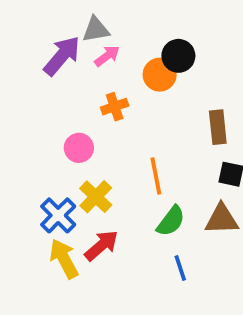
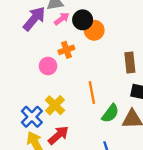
black circle: (178, 56) -> (83, 20), moved
pink circle: (79, 148) -> (48, 66), moved
green semicircle: (171, 221) -> (110, 113), moved

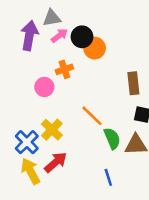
purple arrow: (34, 19) -> (29, 36), turned -30
orange line: (92, 93) -> (92, 116), turned -35
green semicircle: (110, 113) -> (112, 138), turned -60

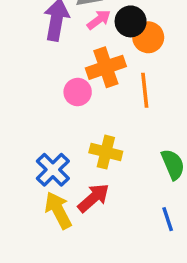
orange cross: (64, 69) -> (106, 67), size x1.5
orange line: (92, 116) -> (145, 90), moved, turned 40
yellow cross: (52, 130) -> (106, 152), moved, turned -30

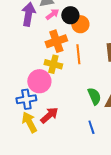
pink circle: (78, 92) -> (39, 81), moved, size x1.5
yellow cross: (106, 152) -> (53, 64), moved
blue cross: (53, 170) -> (26, 99), turned 36

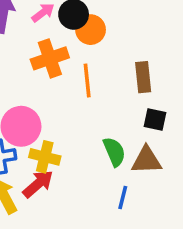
yellow cross: (53, 64) -> (45, 157), moved
blue line: (91, 127) -> (123, 198), moved, turned 32

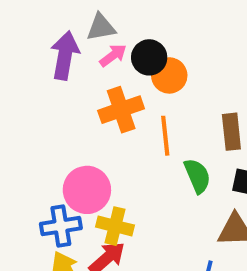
green semicircle: (114, 152) -> (197, 176), moved

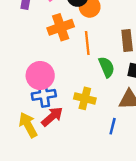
blue cross: (61, 226) -> (44, 95), moved
yellow cross: (115, 226) -> (85, 98), moved

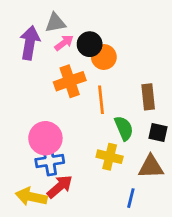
yellow cross: (85, 98) -> (110, 157), moved
yellow arrow: (28, 125) -> (31, 197), turned -50

